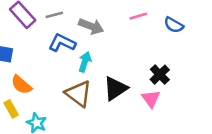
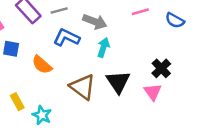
cyan arrow: (85, 62) -> (103, 47), moved
orange semicircle: (21, 85) -> (42, 65), moved
black triangle: (115, 89) -> (118, 82), turned -30

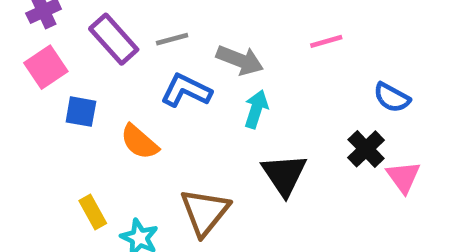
blue semicircle: (175, 20) -> (392, 98), moved
brown triangle: (82, 87) -> (205, 212), moved, turned 32
pink triangle: (153, 92) -> (403, 177), moved

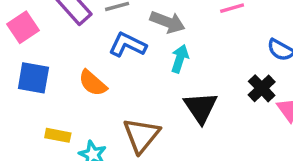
blue square: (81, 112) -> (33, 78), moved, size x1.4
yellow rectangle: (93, 212) -> (58, 135), turned -50

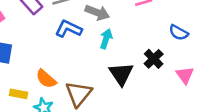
orange semicircle: (93, 83) -> (46, 79), moved
black cross: (262, 88) -> (154, 59), moved

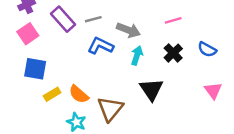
black cross: (154, 59) -> (173, 53), moved
yellow rectangle: (18, 94) -> (52, 94), moved, turned -42

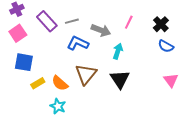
pink line: (173, 20) -> (129, 22), moved, turned -48
black cross: (173, 53) -> (161, 24), moved
cyan arrow: (137, 55) -> (118, 51), moved
brown triangle: (110, 109) -> (86, 74), moved

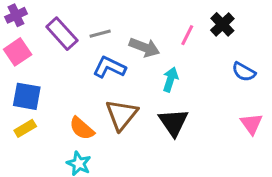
black cross: (161, 24) -> (222, 24), moved
yellow rectangle: (38, 83) -> (25, 128), moved

